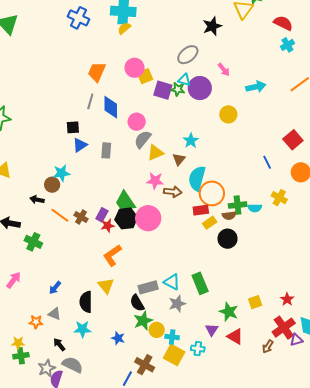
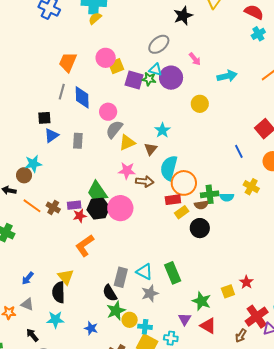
purple rectangle: (102, 215) -> (74, 205), turned 56
yellow triangle: (106, 286) -> (66, 277), moved
gray rectangle: (148, 287) -> (121, 277), turned -60
red star: (287, 299) -> (246, 282), moved

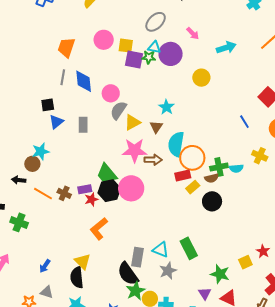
yellow square: (116, 66) -> (126, 46), moved, turned 35
pink star: (127, 171) -> (135, 150), size x1.4
black semicircle: (110, 293) -> (128, 274), size x1.4

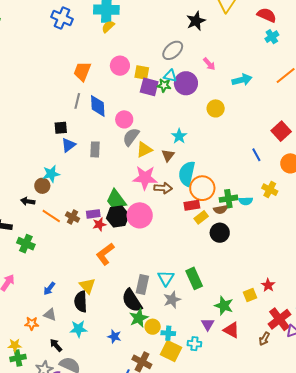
cyan triangle: (161, 250) -> (166, 278), turned 36

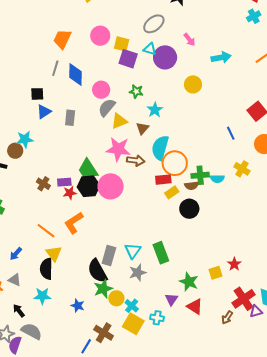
green star: (164, 85) -> (136, 91), moved
orange line: (51, 216) -> (46, 231), moved
cyan cross: (168, 333) -> (132, 306), turned 32

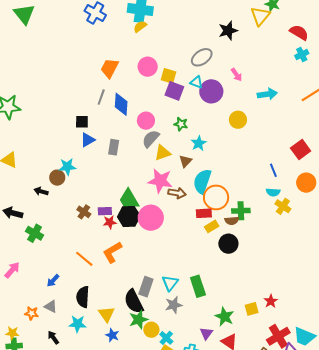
cyan semicircle: (217, 179) -> (273, 192), moved
yellow triangle: (54, 253) -> (107, 314), moved

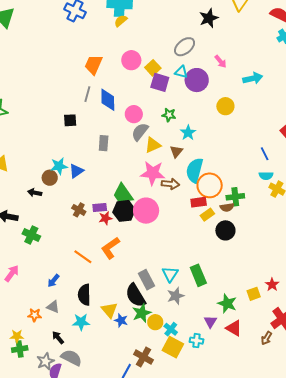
yellow square: (168, 76) -> (153, 68), turned 35
blue triangle: (88, 140) -> (76, 171), moved
gray rectangle: (146, 287) -> (146, 280), turned -42
blue star: (112, 335) -> (121, 320), moved

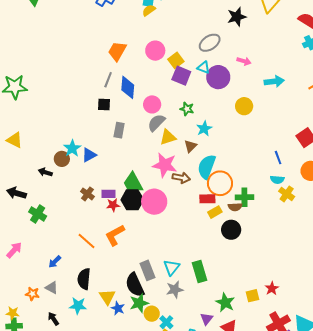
pink arrow: (221, 61) -> (244, 61), turned -40
black square: (70, 120) -> (104, 105), moved
cyan star: (59, 166) -> (72, 148), turned -30

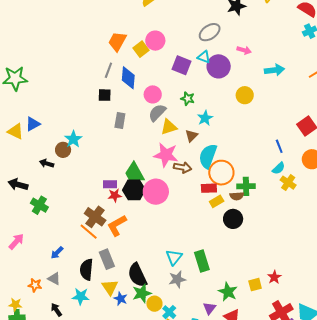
yellow square: (176, 60) -> (141, 49), moved
blue triangle: (89, 155) -> (33, 124), moved
cyan semicircle: (277, 180) -> (279, 168), turned -48
brown cross: (87, 194) -> (95, 217), moved, size x1.5
gray rectangle: (147, 270) -> (107, 259), moved

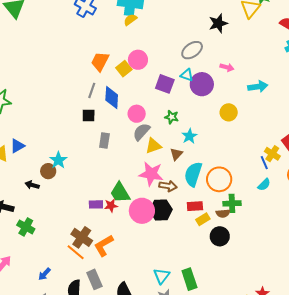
orange circle: (221, 173) -> (219, 179), moved
yellow cross: (288, 183) -> (272, 154), moved
black hexagon: (134, 190) -> (161, 210), moved
red star: (115, 195) -> (111, 206), moved

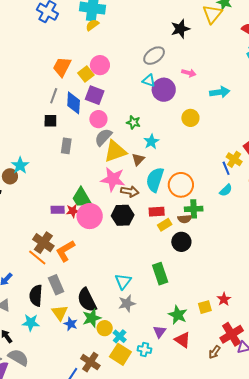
purple square: (165, 84) -> (95, 95), moved
yellow triangle: (153, 146) -> (115, 151), size x1.4
pink circle: (142, 211) -> (90, 216), moved
green rectangle: (189, 279) -> (160, 274), moved

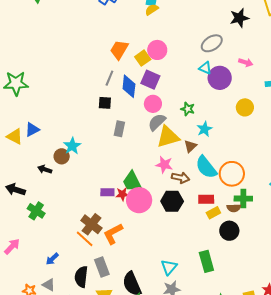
pink star: (113, 179) -> (164, 165), size x0.7
cyan semicircle: (155, 180) -> (206, 167), turned -60

